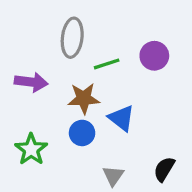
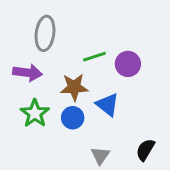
gray ellipse: (72, 38) -> (45, 33), moved
purple circle: (154, 56) -> (128, 64), moved
green star: (31, 149) -> (35, 113), moved

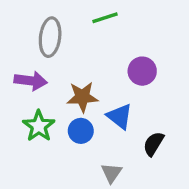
green line: (94, 57) -> (105, 18), moved
black semicircle: (145, 150) -> (153, 144), moved

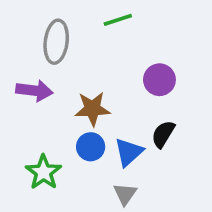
blue triangle: (120, 116) -> (129, 152), moved, turned 40
green star: (39, 126) -> (43, 172), moved
black semicircle: (153, 144) -> (163, 134), moved

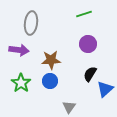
green line: (118, 20) -> (84, 14), moved
blue triangle: (129, 152) -> (105, 89), moved
green star: (43, 172) -> (21, 83), moved

